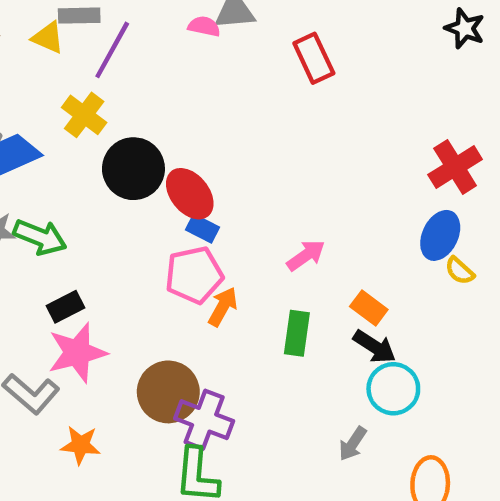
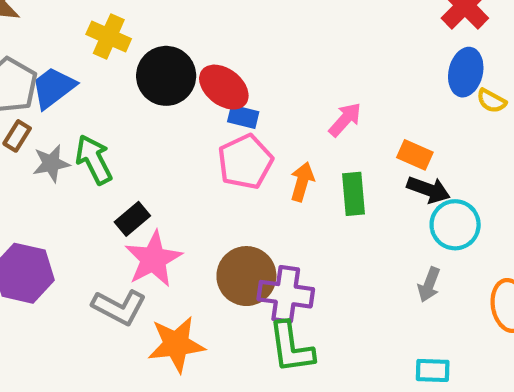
green arrow: (40, 237) -> (94, 160), turned -126
orange arrow: (223, 307) -> (302, 182), moved
orange star: (81, 445) -> (176, 344), size x1.5

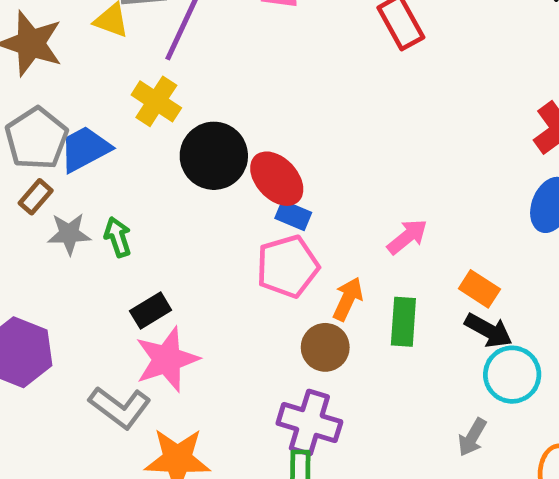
green arrow: (94, 160) -> (118, 237), size x0.7
brown circle: (246, 276) -> (325, 347), moved, size x0.7

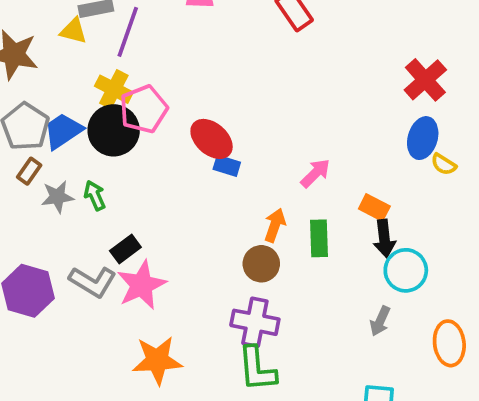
black circle: (214, 156) -> (114, 130), moved
pink pentagon: (288, 266) -> (144, 109), moved
black arrow: (488, 330) -> (384, 238), turned 60
gray L-shape: (120, 407) -> (93, 282), moved

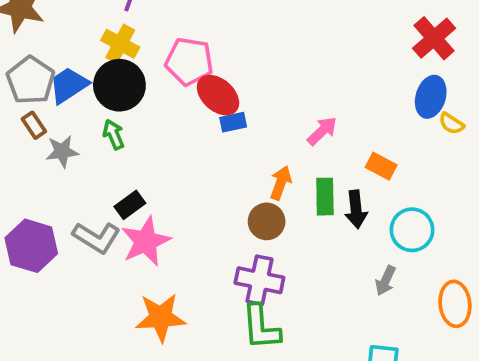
pink pentagon: (144, 109) -> (189, 61), moved, turned 30
blue rectangle: (227, 166) -> (233, 122), turned -30
brown rectangle: (29, 171) -> (34, 125), turned -70
green arrow: (95, 195) -> (114, 135), moved
black arrow: (384, 238) -> (356, 209), moved

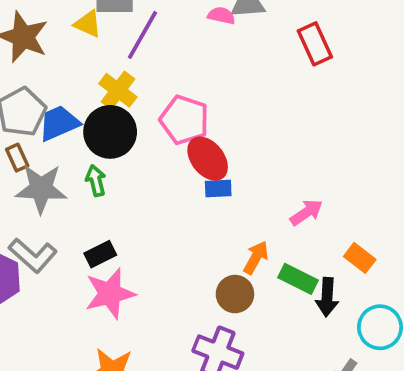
gray star: (62, 151) -> (41, 189), size x1.5
green rectangle: (325, 197) -> (298, 279), turned -72
gray L-shape: (96, 237) -> (33, 255), moved

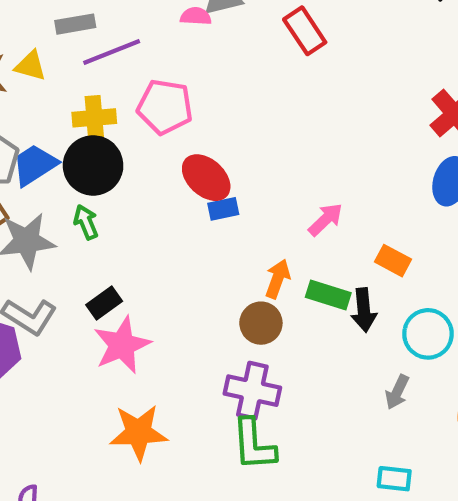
yellow triangle: (88, 24) -> (30, 66), moved
purple line: (143, 35) -> (112, 52), turned 48
yellow cross: (118, 90) -> (94, 118), turned -33
pink pentagon: (184, 120) -> (165, 107), moved

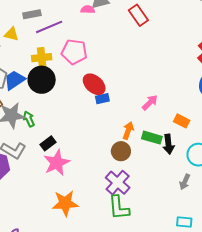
green arrow: (86, 222) -> (29, 119), moved
purple cross: (252, 391) -> (118, 183), turned 30

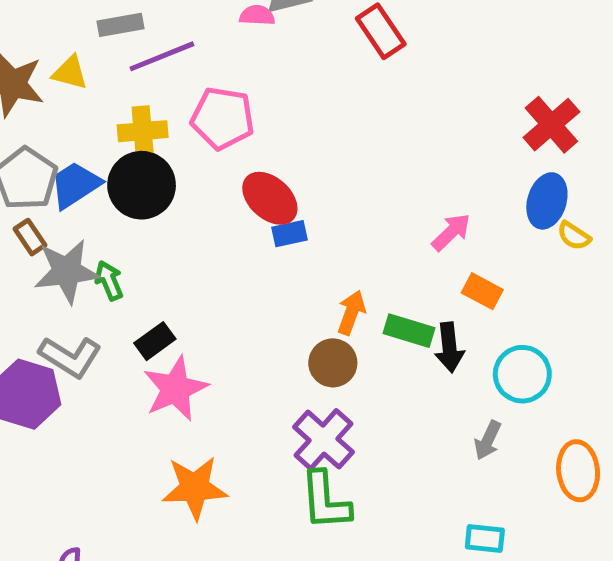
pink arrow: (150, 103) -> (451, 232), moved

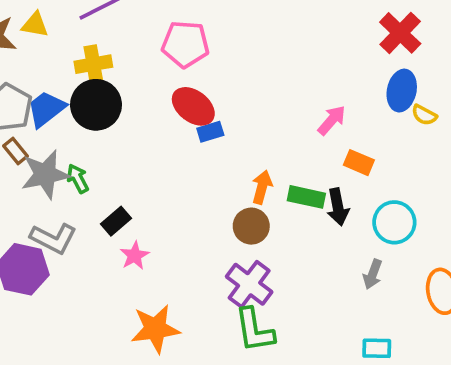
pink pentagon: (223, 118) -> (185, 44), moved
pink star: (175, 389) -> (135, 256), size x0.6

